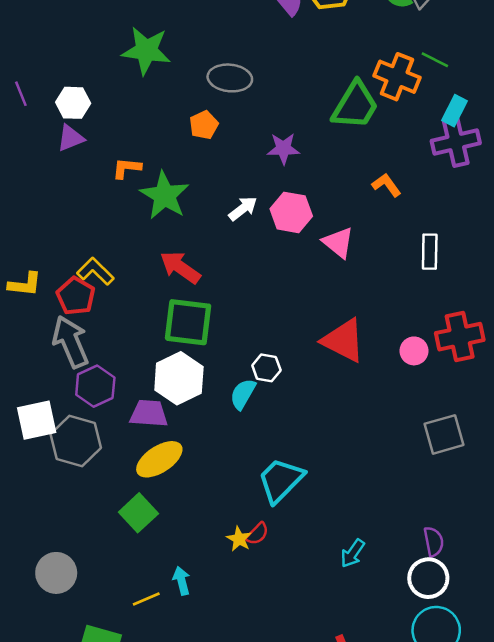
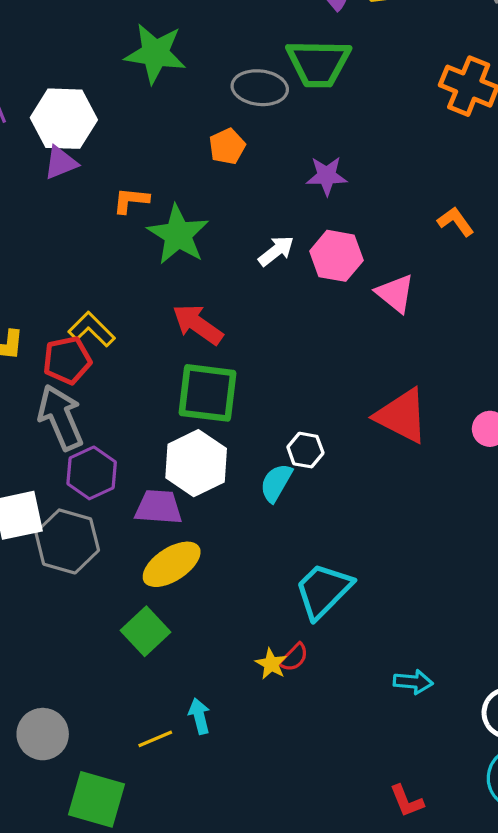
white hexagon: (73, 103) -> (64, 119), size x1.5
green trapezoid: (355, 105) -> (318, 63), moved, turned 60
red pentagon: (76, 296) -> (67, 360), turned 30
cyan arrow: (353, 553) -> (413, 682), turned -120
gray circle: (56, 573) -> (43, 734), moved

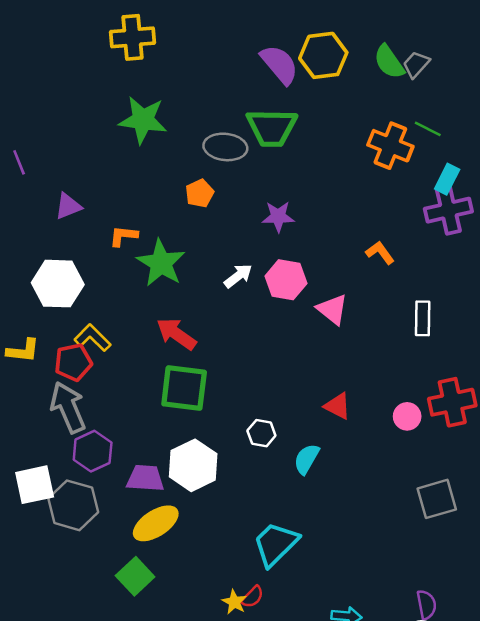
white hexagon: (64, 119) -> (58, 284), moved
red triangle: (402, 416) -> (337, 406), size x0.6
white hexagon: (196, 463) -> (193, 465), moved
cyan semicircle: (276, 483) -> (307, 459), moved

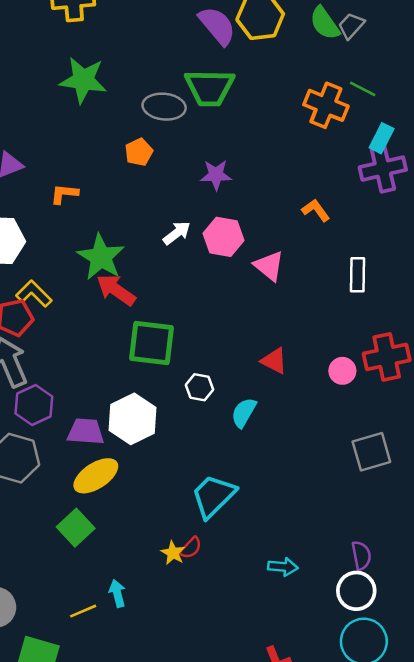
green star: (161, 263) -> (101, 257), moved
green square: (184, 388) -> (151, 343), moved

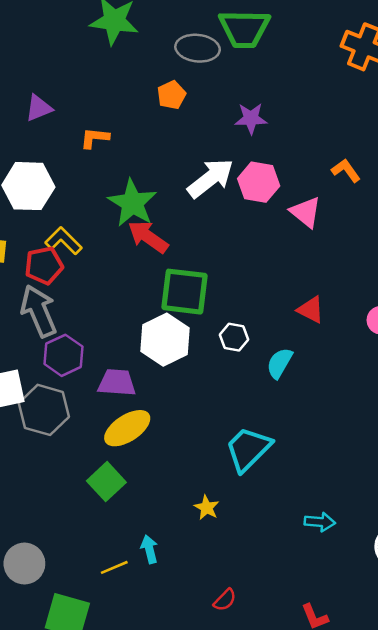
orange L-shape: (316, 210) -> (346, 170), moved
white arrow: (177, 233) -> (211, 178), size x1.6
white hexagon: (132, 419) -> (165, 340), moved
red semicircle: (191, 548) -> (225, 600), moved

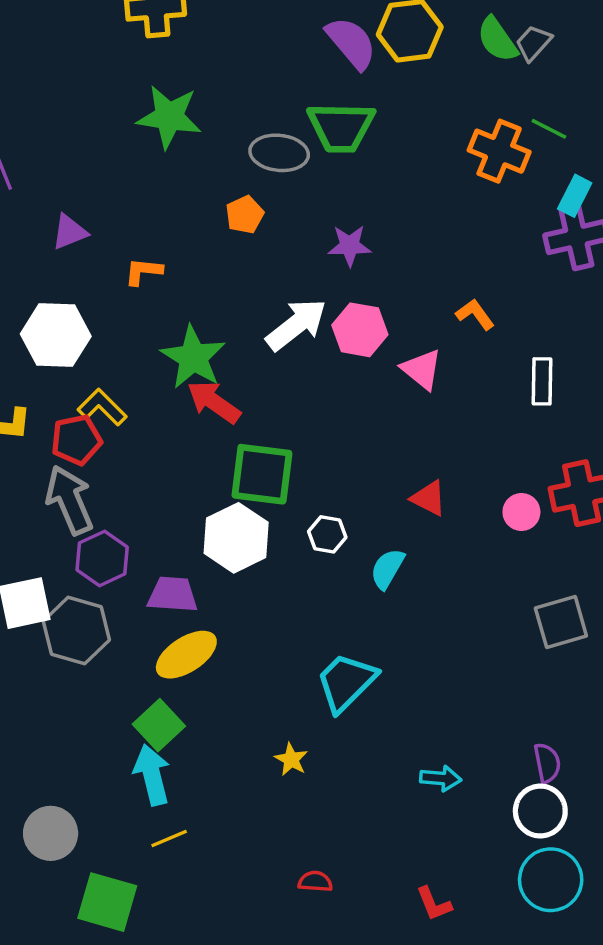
cyan arrow: (149, 549) -> (152, 775), moved, size x1.6
red semicircle: (225, 600) -> (315, 881), turned -130

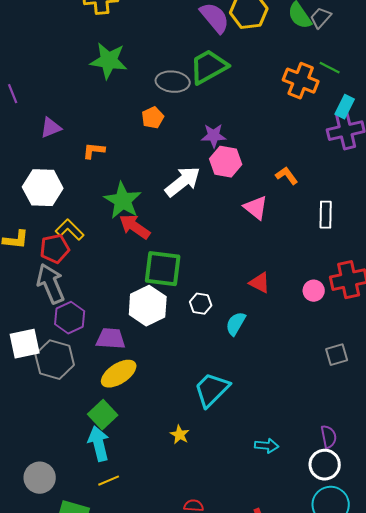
green trapezoid: (341, 127) -> (209, 67), turned 150
pink hexagon: (360, 330) -> (226, 162), moved
gray square: (561, 622) -> (337, 355), size x0.7

